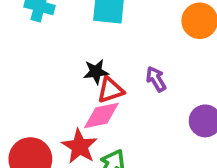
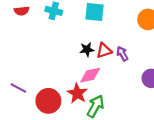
red triangle: (110, 90) -> (104, 51), moved

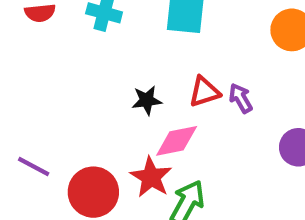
black star: (87, 49) -> (147, 100), moved

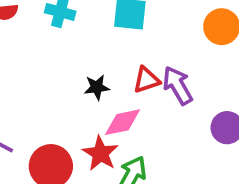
purple arrow: (241, 98) -> (178, 85), size x1.5

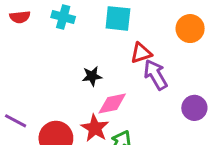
red triangle: (146, 80) -> (141, 53), moved

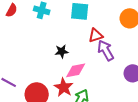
red semicircle: (20, 17) -> (12, 10), turned -56

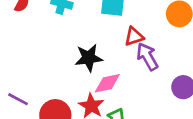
black star: (62, 51) -> (89, 58), size x1.5

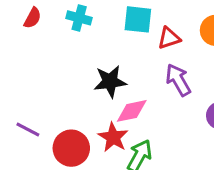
red triangle: (134, 37) -> (169, 38), moved

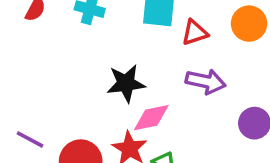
purple arrow: (178, 80) -> (206, 82), turned 132

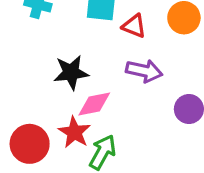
red triangle: (195, 33) -> (134, 26), turned 40

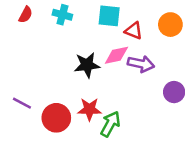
pink diamond: (94, 104) -> (116, 55), moved
red star: (74, 132) -> (89, 109), turned -30

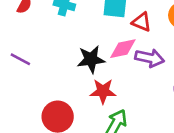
purple line: (22, 103) -> (20, 59), moved
red star: (89, 109) -> (103, 91), moved

